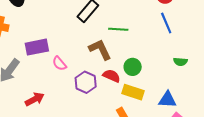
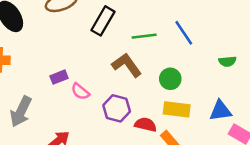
blue line: (166, 23) -> (184, 33), moved
purple rectangle: (37, 47) -> (59, 77), moved, size x0.6
red semicircle: (112, 76) -> (146, 125), moved

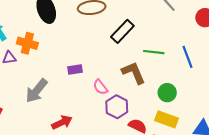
pink semicircle: (80, 92) -> (100, 87), moved

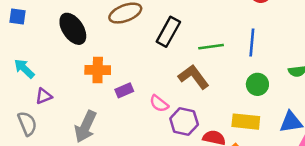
orange cross: (27, 43) -> (98, 70), moved
blue line: (187, 57) -> (252, 42), turned 40
green circle: (167, 93) -> (257, 84), moved

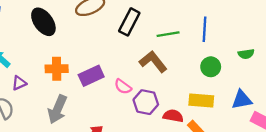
orange cross: (98, 70) -> (57, 69), moved
purple rectangle: (124, 90) -> (91, 76), size x1.5

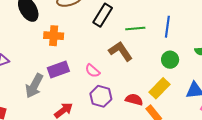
orange cross: (57, 69) -> (54, 36), moved
purple rectangle: (91, 76) -> (58, 70), moved
yellow rectangle: (201, 101) -> (160, 88), turned -55
purple hexagon: (146, 102) -> (101, 96), moved

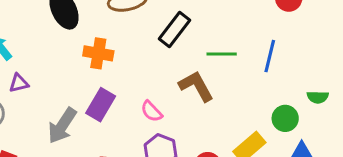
green circle: (170, 60) -> (285, 118), moved
purple rectangle: (58, 70) -> (101, 105), turned -45

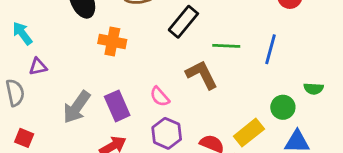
purple rectangle: (101, 105) -> (117, 106), moved, turned -56

